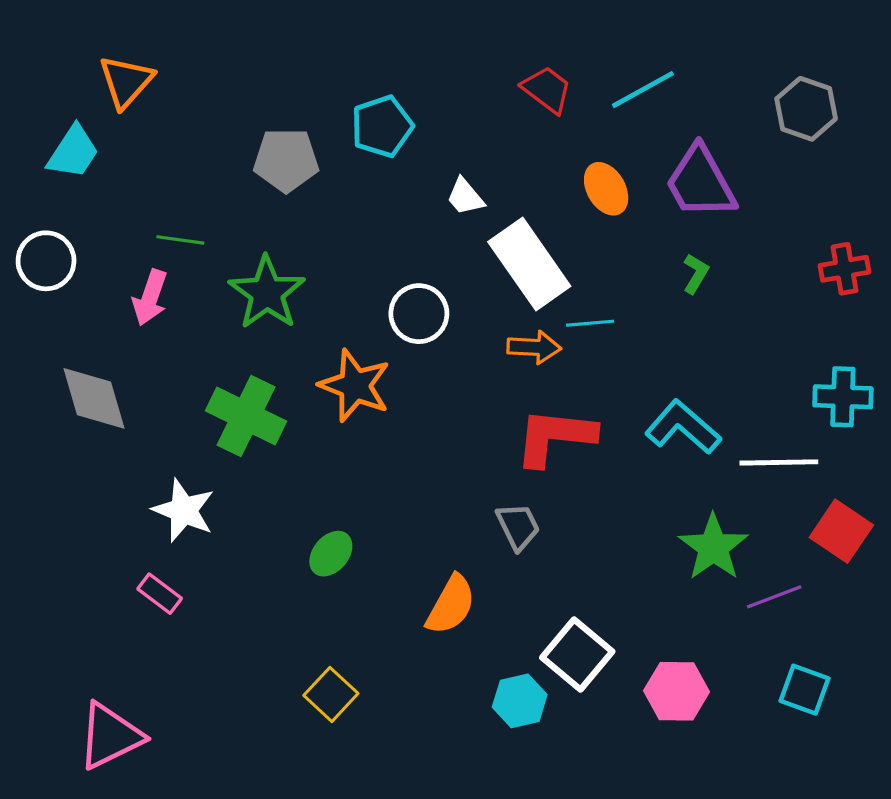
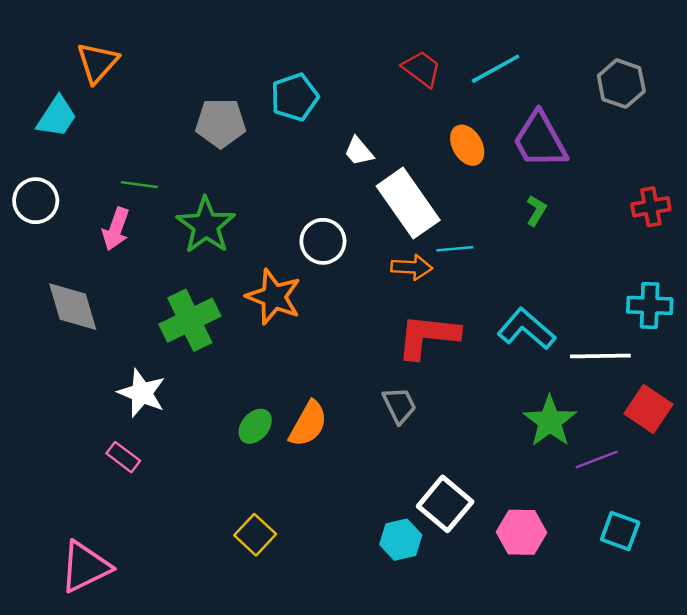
green cross: (246, 416) -> (190, 320), turned 38
orange semicircle: (451, 605) -> (308, 424), moved

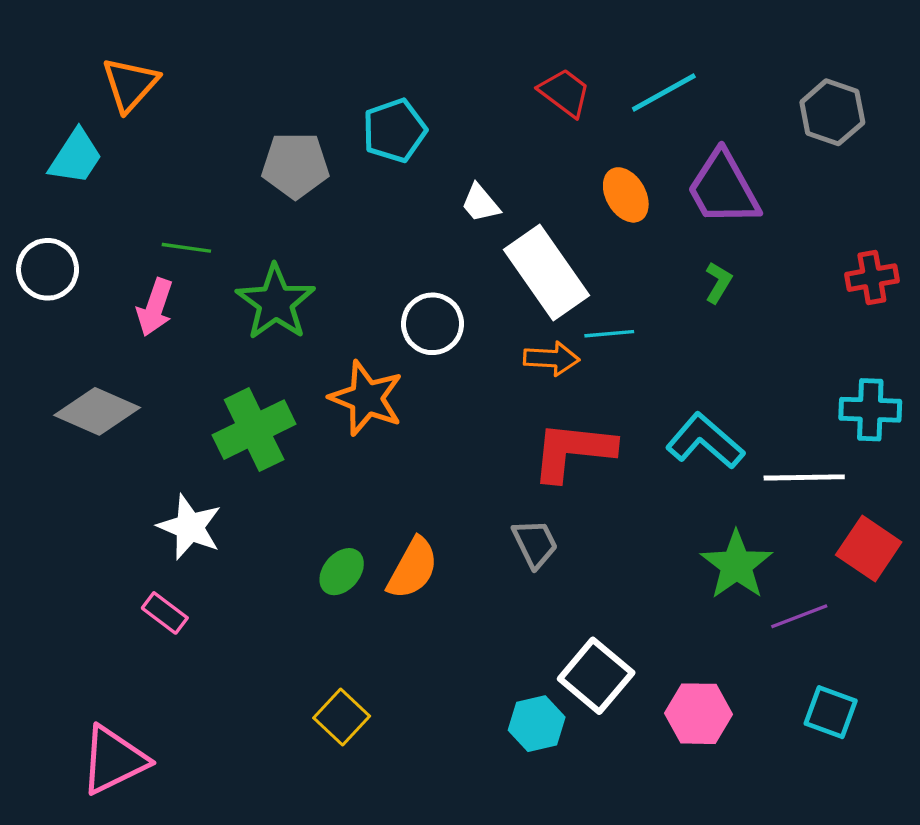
gray diamond: (73, 307) -> (97, 411), turned -50

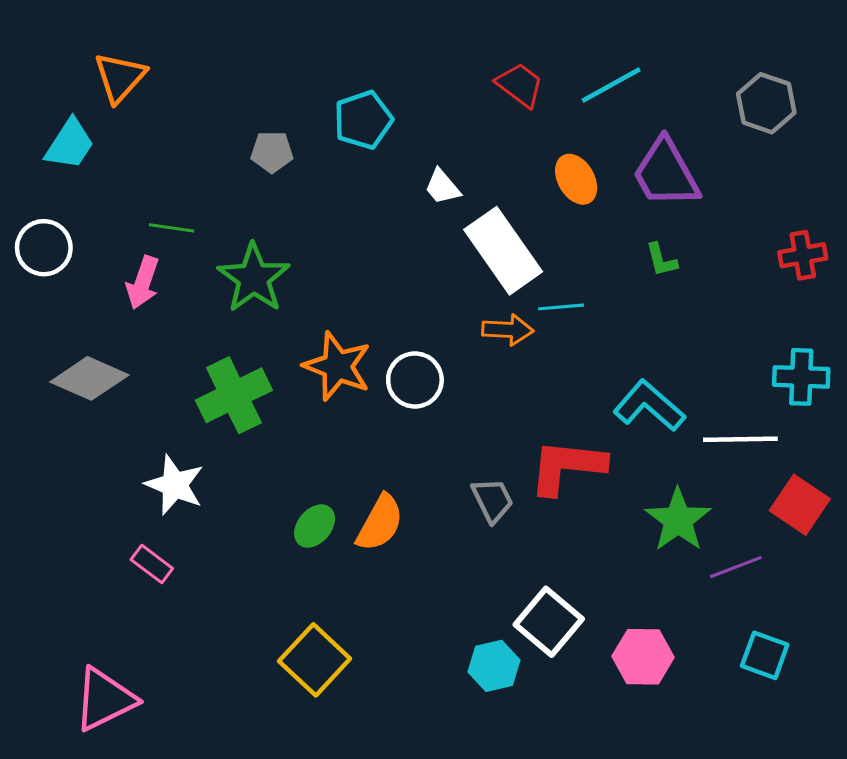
gray pentagon: (295, 165) -> (272, 152), size x0.7
green L-shape: (718, 283) -> (661, 260), turned 135
white circle: (432, 324) -> (415, 380), moved
red L-shape: (573, 451) -> (567, 467), moved
yellow square: (342, 717) -> (315, 660), size x1.4

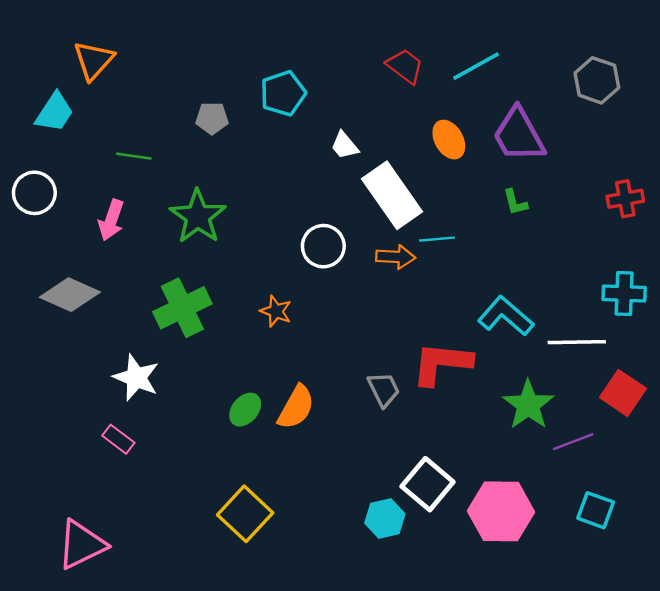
green line: (172, 228) -> (134, 156), moved
orange star: (337, 366) -> (276, 311), moved, size x0.6
white circle: (415, 380) -> (323, 246), moved
pink hexagon: (643, 657) -> (501, 511), size x1.4

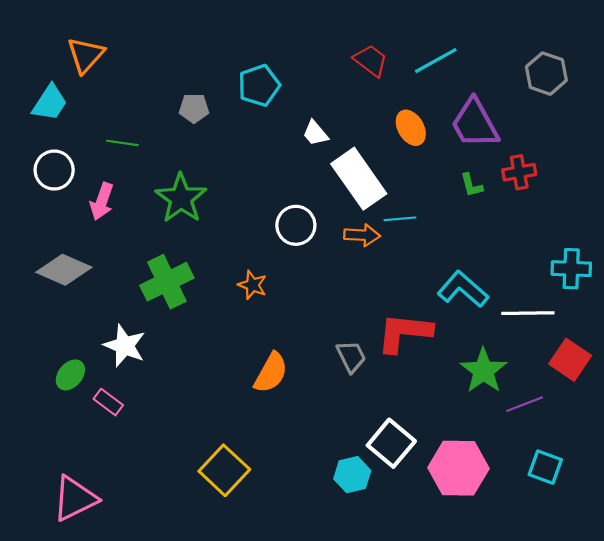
white circle: (34, 193) -> (54, 170), moved
red cross: (625, 199) -> (519, 172), moved
green ellipse: (245, 410) -> (70, 375), moved

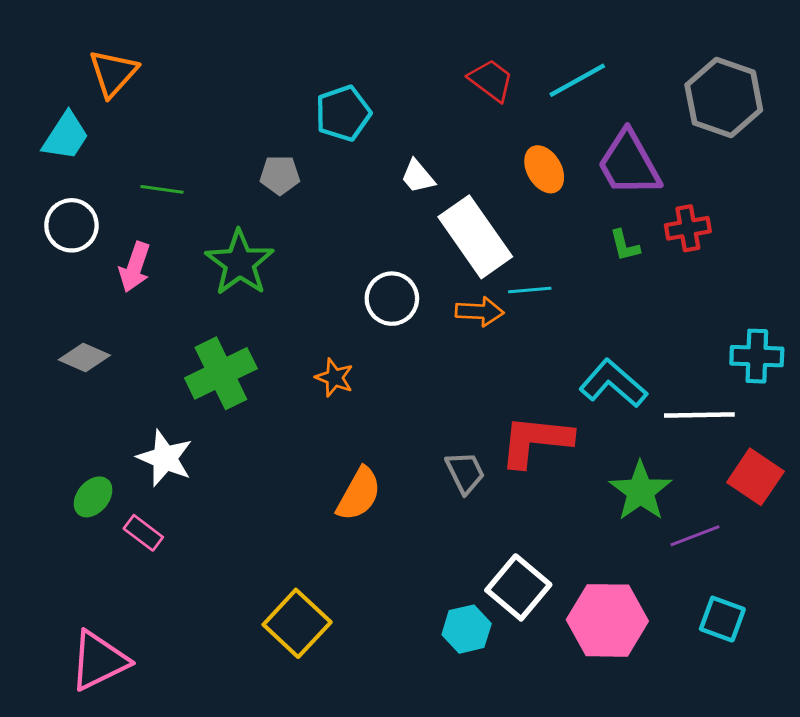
gray hexagon: (546, 74) -> (724, 97), size x1.4
gray pentagon: (194, 108) -> (280, 175), moved
gray diamond: (64, 270) -> (84, 358), size x0.7

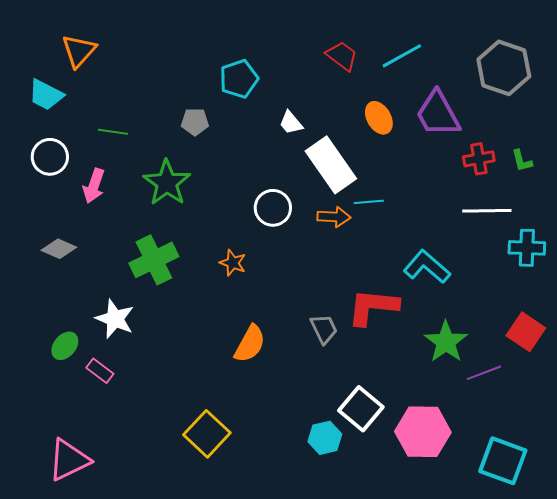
cyan trapezoid: (66, 136) -> (46, 95), turned 84
green L-shape: (625, 245) -> (522, 161), moved
white line: (699, 415) -> (487, 211), moved
cyan square: (722, 619) -> (503, 461), moved, size x1.5

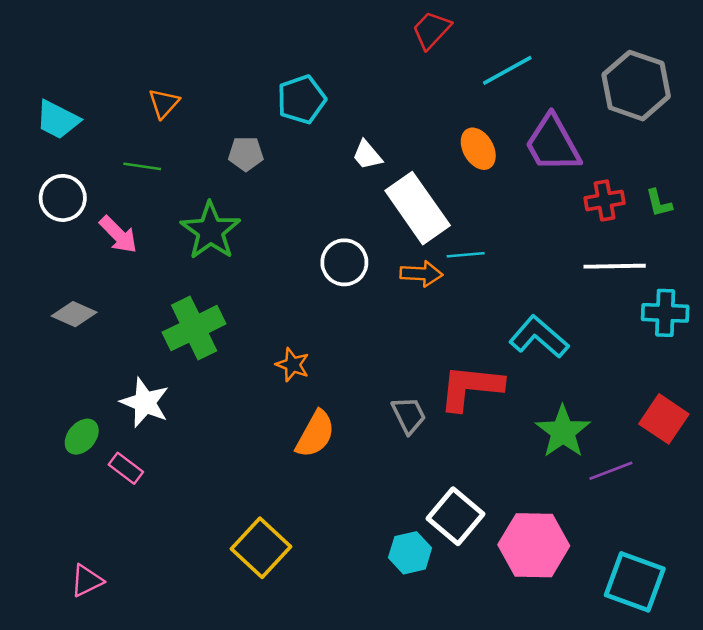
orange triangle: (79, 51) -> (164, 103), moved, size x0.7
red trapezoid: (342, 56) -> (432, 30), moved, turned -84
pink arrow: (94, 186) -> (118, 235), turned -64
orange star: (233, 263) -> (293, 365), moved
pink triangle: (69, 460) -> (87, 581), size x0.6

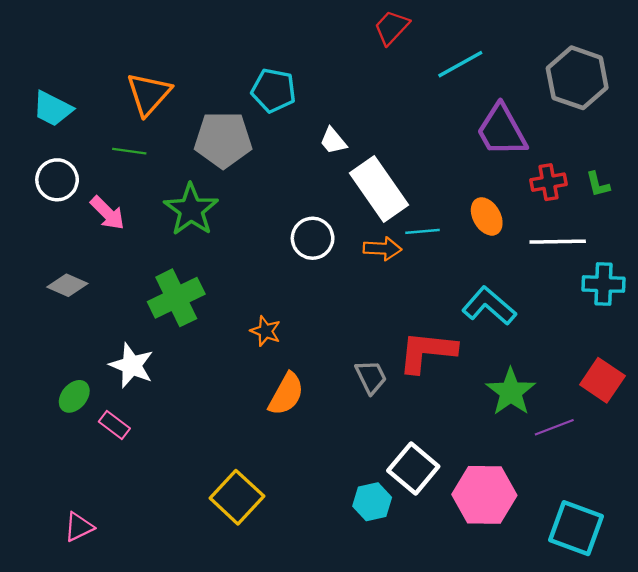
cyan pentagon: (301, 99) -> (274, 90), turned 30
orange triangle: (164, 103) -> (149, 94), size x1.6
orange ellipse: (478, 149) -> (487, 216), moved
gray pentagon: (246, 154) -> (223, 140), size x1.8

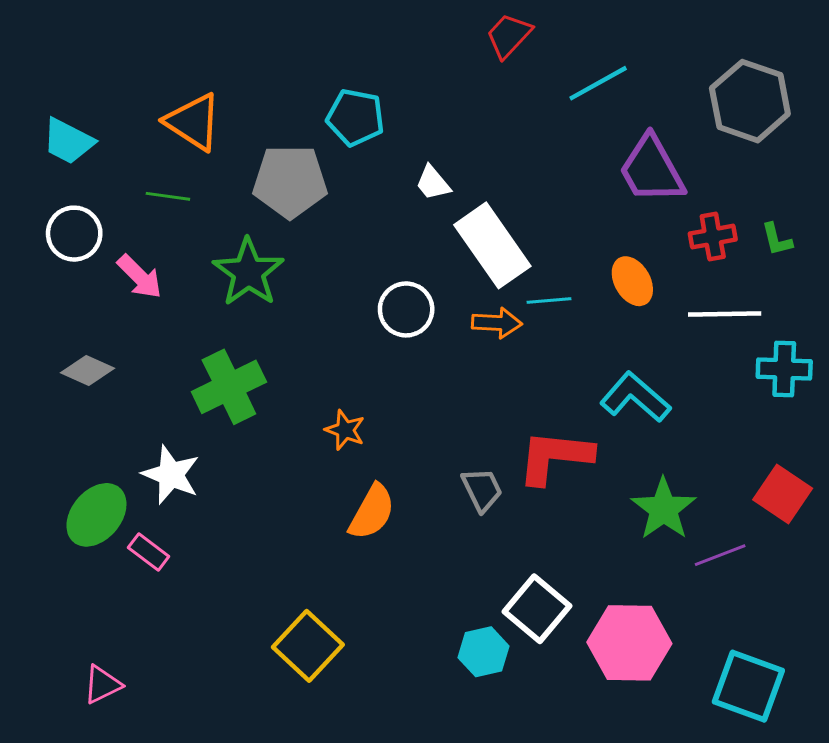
orange triangle: (149, 94) -> (193, 122), turned -39
green ellipse: (74, 396) -> (96, 515), size x1.5

